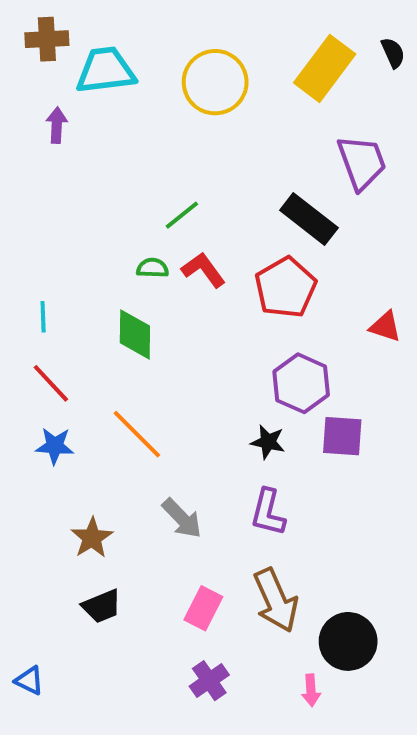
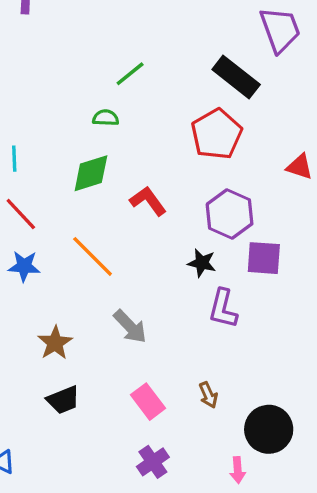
red L-shape: (203, 270) -> (148, 201), moved
green diamond: (135, 334) -> (91, 173), turned 72
purple L-shape: (268, 512) -> (223, 309), moved
brown arrow: (276, 600) -> (208, 395), size x0.5
pink rectangle: (203, 608) -> (148, 402), turned -64

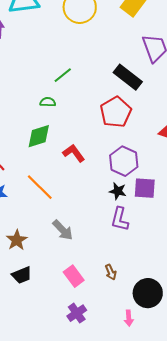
black star: (202, 263) -> (118, 191), moved

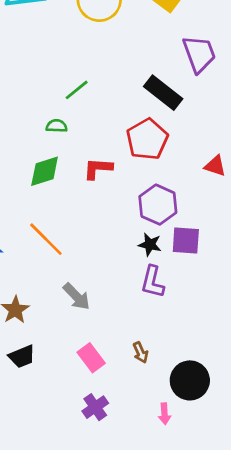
red L-shape: (74, 153) -> (98, 169), moved, turned -50

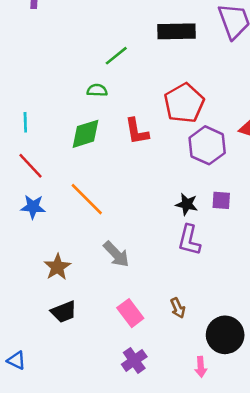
black rectangle: (163, 93) -> (176, 31), moved, turned -39
red L-shape: (98, 169) -> (137, 131), turned -104
purple hexagon: (158, 205) -> (207, 145), moved
purple square: (186, 241) -> (221, 200), size x0.7

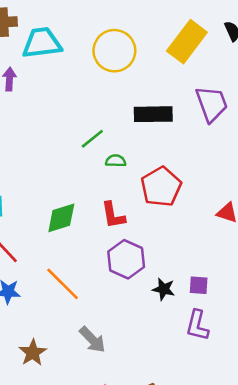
green semicircle: (97, 90) -> (116, 161), moved
purple hexagon: (207, 145) -> (126, 259), moved
purple L-shape: (189, 240) -> (197, 325), moved

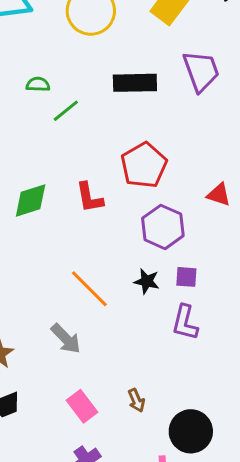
green semicircle: (116, 161) -> (38, 84), moved
purple hexagon: (126, 259) -> (163, 227), moved
orange line: (63, 284) -> (89, 289), moved

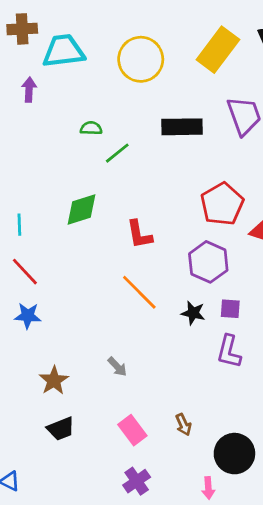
red pentagon: (144, 165) -> (222, 204), moved
green diamond: (31, 200) -> (81, 210), moved
orange line: (89, 289) -> (139, 292), moved
gray arrow: (66, 339) -> (117, 367), size x0.7

